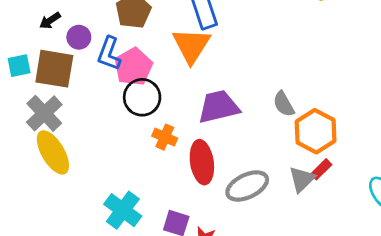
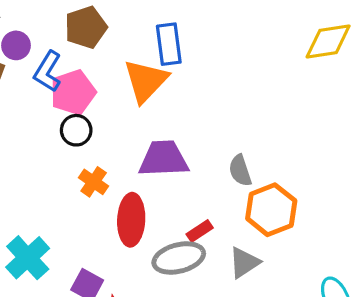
black circle: (142, 97) -> (76, 130), size x0.7
red rectangle: (321, 169) -> (200, 231), moved

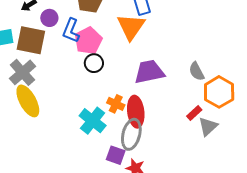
orange cross: (94, 182) -> (116, 104), moved
red rectangle: (200, 231) -> (194, 113), moved
cyan cross: (28, 258) -> (93, 121), moved
gray ellipse: (179, 258) -> (131, 134), moved, turned -52

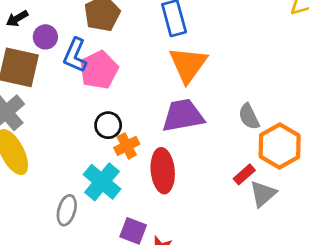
orange triangle: (131, 27) -> (188, 65), moved
black circle: (94, 63) -> (108, 125), moved
orange cross: (116, 104) -> (127, 146), moved, turned 36
gray ellipse: (131, 134) -> (67, 210), moved, size x0.7

